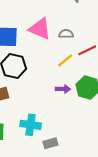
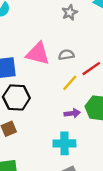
cyan cross: (31, 125) -> (64, 143), moved

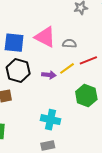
purple arrow: (72, 113) -> (49, 75), moved

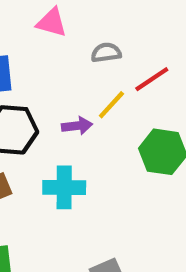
pink triangle: (45, 37) -> (52, 22), moved, size x0.7
cyan cross: (50, 120) -> (64, 187), moved

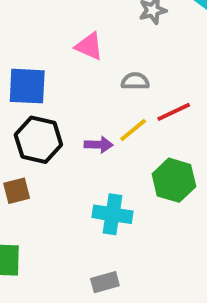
cyan cross: (64, 187) -> (112, 214), moved

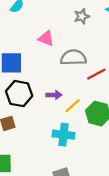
gray semicircle: (135, 81) -> (73, 58), size x1.6
yellow line: (133, 130) -> (73, 106), moved

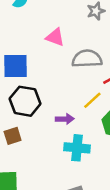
purple arrow: (54, 95) -> (65, 119), moved
yellow line: (73, 106) -> (92, 100), moved

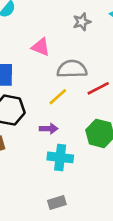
yellow line: (92, 100) -> (58, 97), moved

